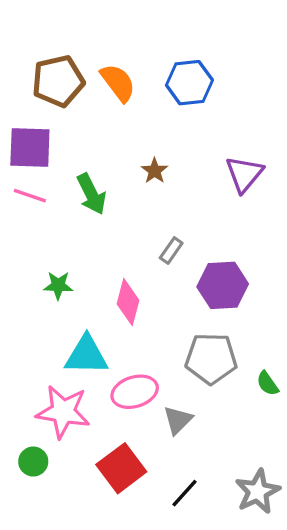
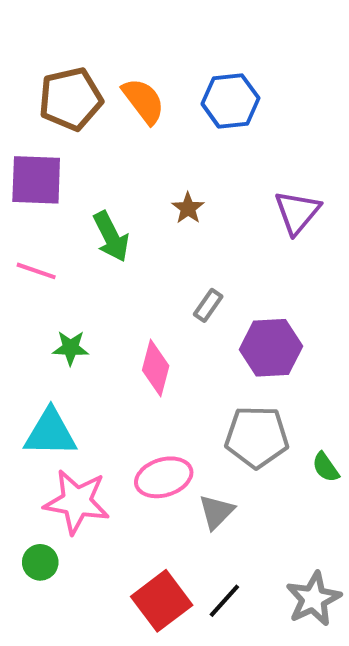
pink line: (30, 196) -> (36, 271), moved
cyan triangle: (86, 355) -> (50, 433), moved
red square: (121, 468) -> (162, 601), moved

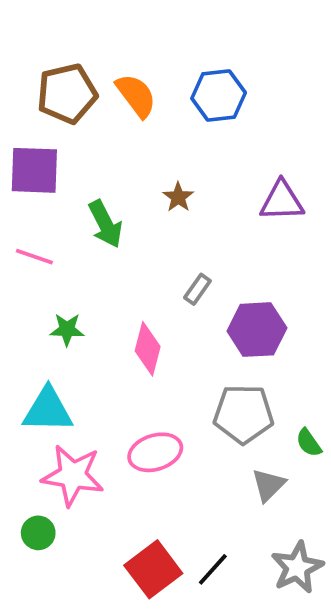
purple triangle: (297, 212) -> (282, 201), turned 48
gray triangle: (216, 512) -> (268, 485), moved

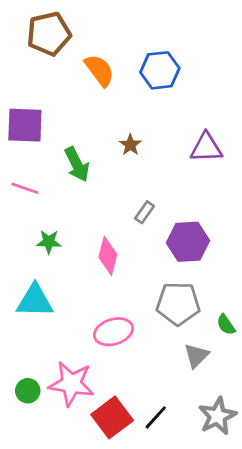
brown pentagon: (67, 94) -> (49, 34), moved
pink star: (73, 475) -> (71, 384), moved

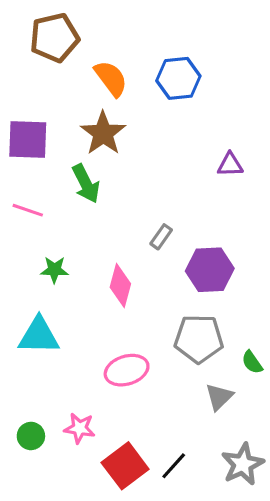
brown star: (130, 145) -> (103, 133), moved, size x1.8
purple triangle: (206, 148) -> (230, 165), size x0.7
pink star: (71, 384) -> (80, 428), size x0.6

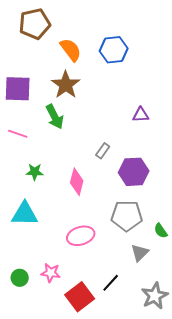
purple triangle: (230, 165) -> (141, 115), moved
black line: (174, 466) -> (111, 283), moved

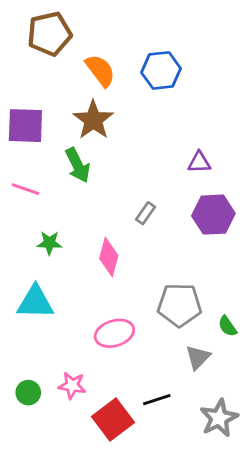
purple hexagon: (134, 172) -> (213, 215), moved
black line: (111, 283) -> (157, 400), turned 30

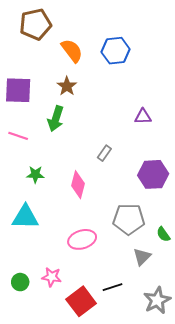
brown star: (93, 120) -> (67, 86), size x0.7
green arrow: (78, 165) -> (56, 119), turned 45
purple hexagon: (213, 215) -> (153, 174), moved

